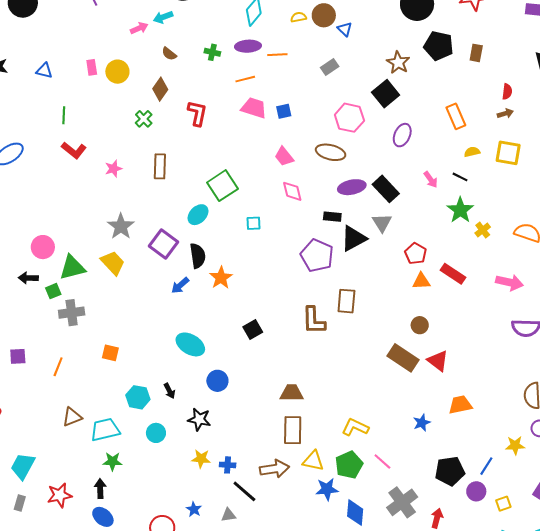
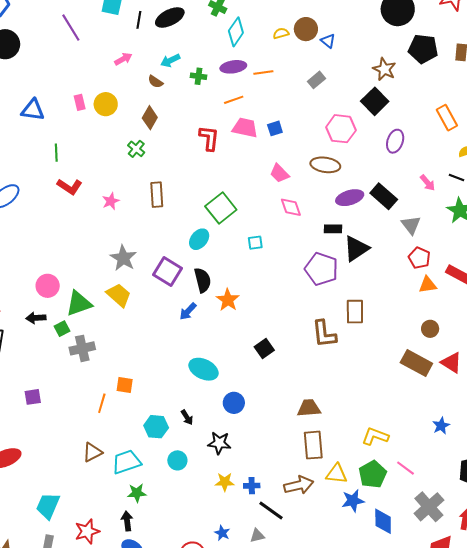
cyan arrow: (163, 17) -> (170, 60), moved
blue triangle: (44, 71) -> (33, 110), size x1.4
red L-shape: (197, 113) -> (209, 138), moved
gray triangle: (382, 223) -> (411, 225), moved
orange line: (58, 367) -> (102, 403), moved

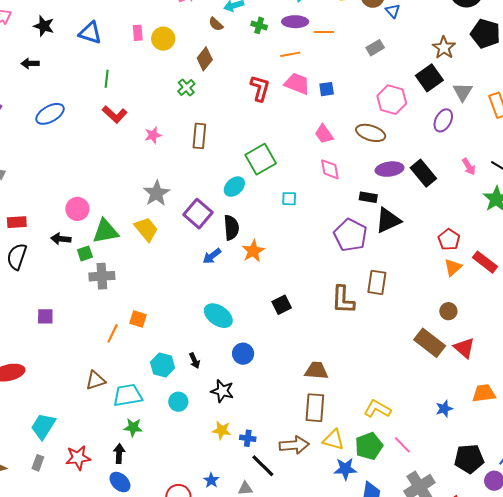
gray triangle: (411, 225) -> (463, 92), moved
orange triangle: (428, 285) -> (453, 267), turned -42

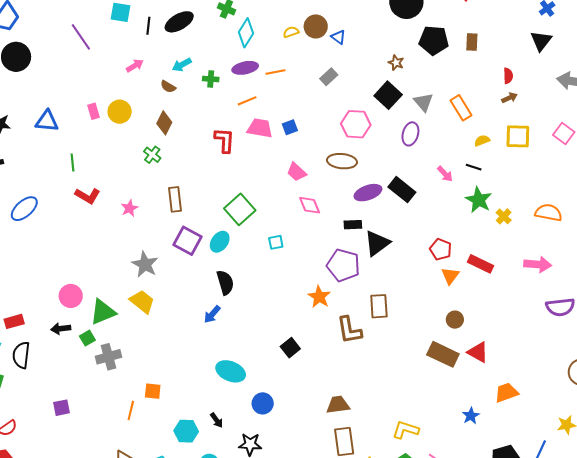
brown star: (444, 48) -> (396, 63), size x0.7
purple square: (198, 214) -> (188, 241), moved
orange star: (253, 251) -> (319, 297), moved

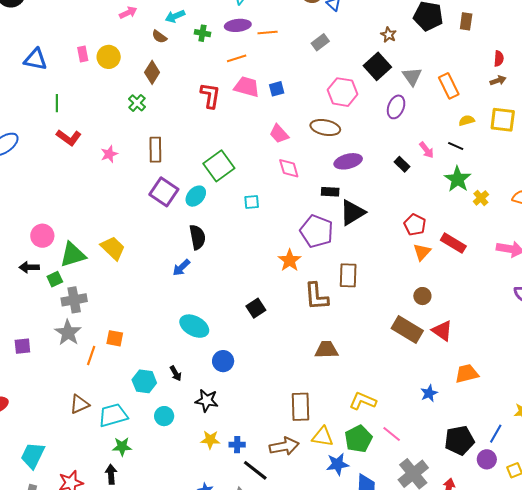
black rectangle: (402, 190) -> (402, 164), moved, size x0.6
gray star: (145, 264) -> (68, 333), moved
brown trapezoid: (338, 405) -> (327, 350), moved

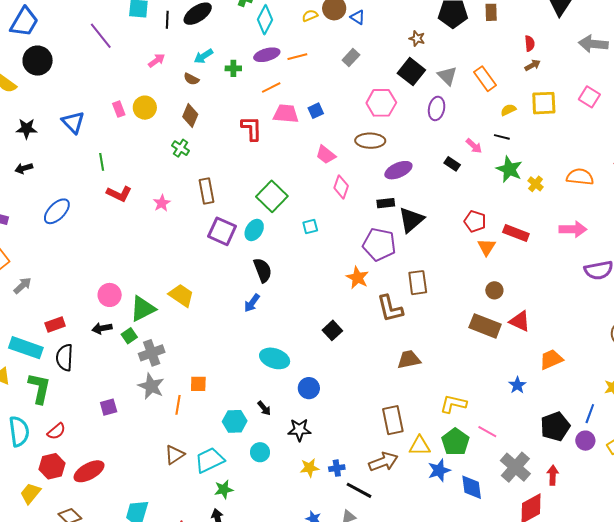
blue triangle: (35, 59) -> (73, 122), turned 45
pink diamond: (289, 168) -> (341, 187), turned 45

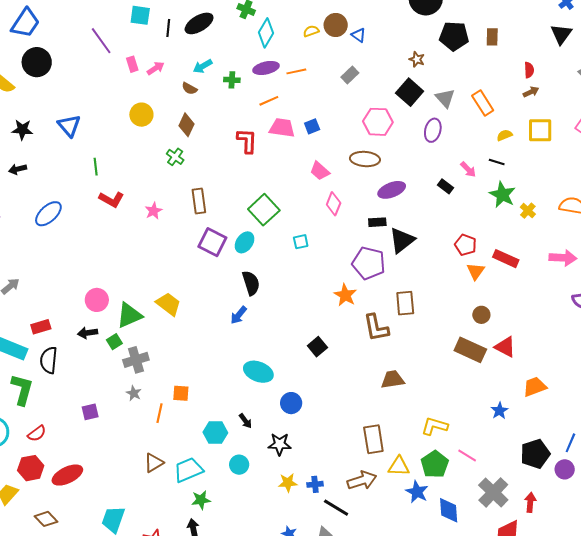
pink rectangle: (119, 109) -> (132, 64), moved
gray star: (151, 386) -> (134, 393), size x0.6
blue star: (439, 470) -> (417, 492), turned -30

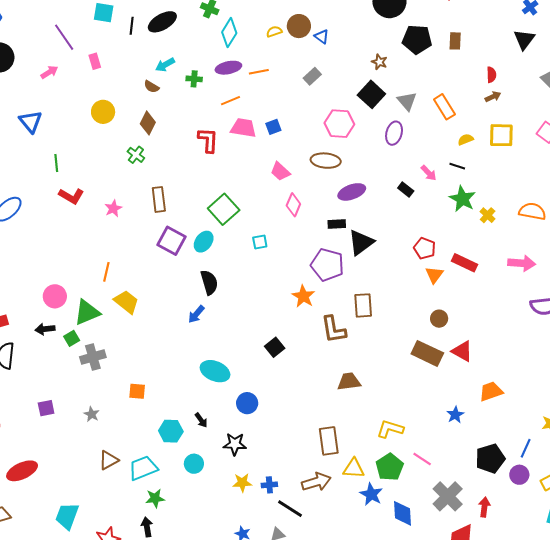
pink arrow: (156, 68) -> (49, 72), moved
gray star: (134, 393) -> (92, 414), moved
orange line: (160, 413) -> (106, 272), moved

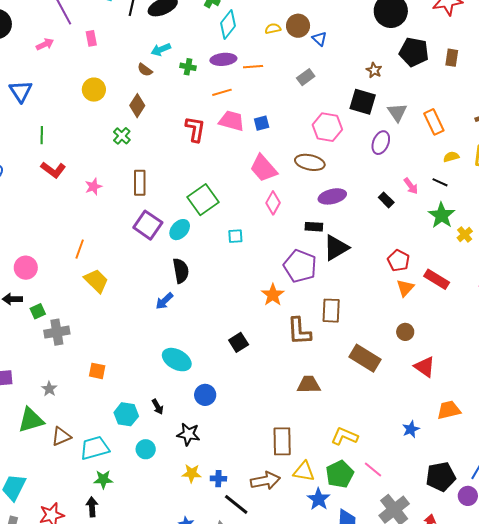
black square: (371, 94) -> (363, 102), turned -32
pink trapezoid: (280, 172) -> (264, 168), size x1.4
green triangle: (87, 312) -> (31, 420), moved
brown rectangle: (427, 353) -> (365, 358), moved

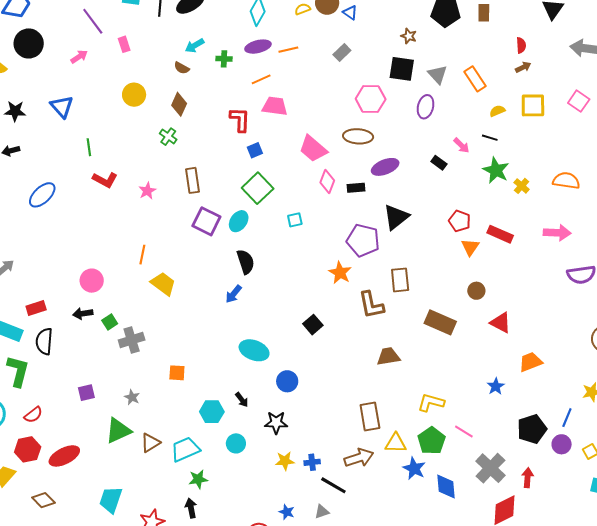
blue square: (262, 123) -> (255, 150), moved
black rectangle: (314, 227) -> (356, 188), moved

